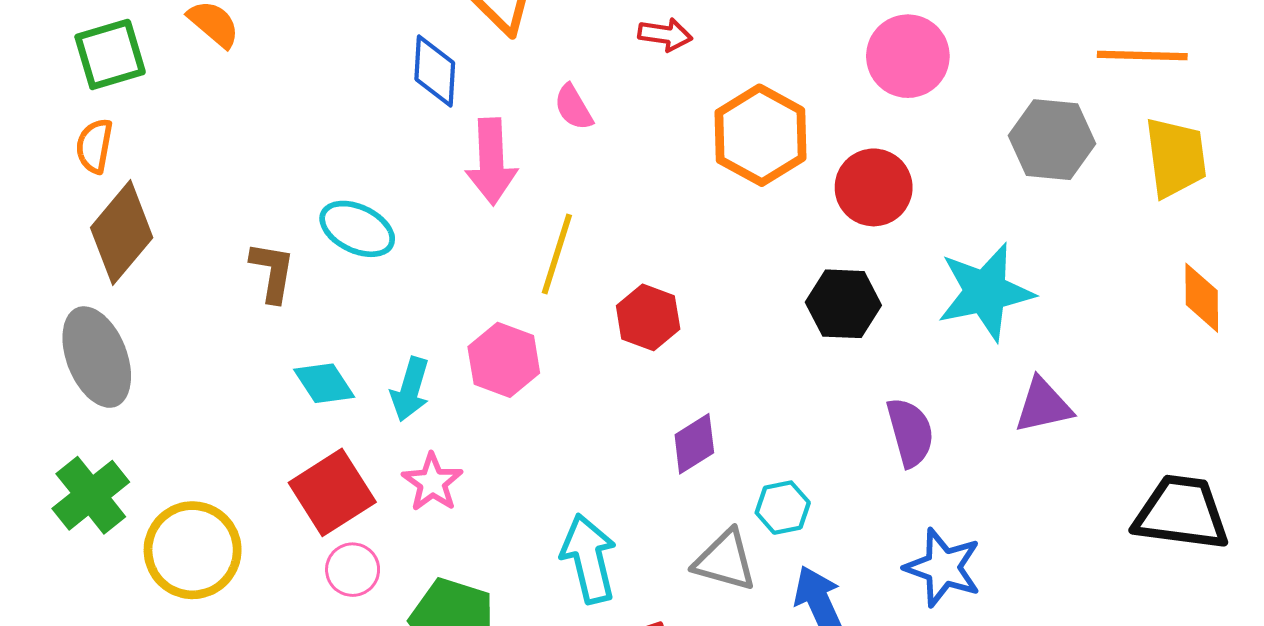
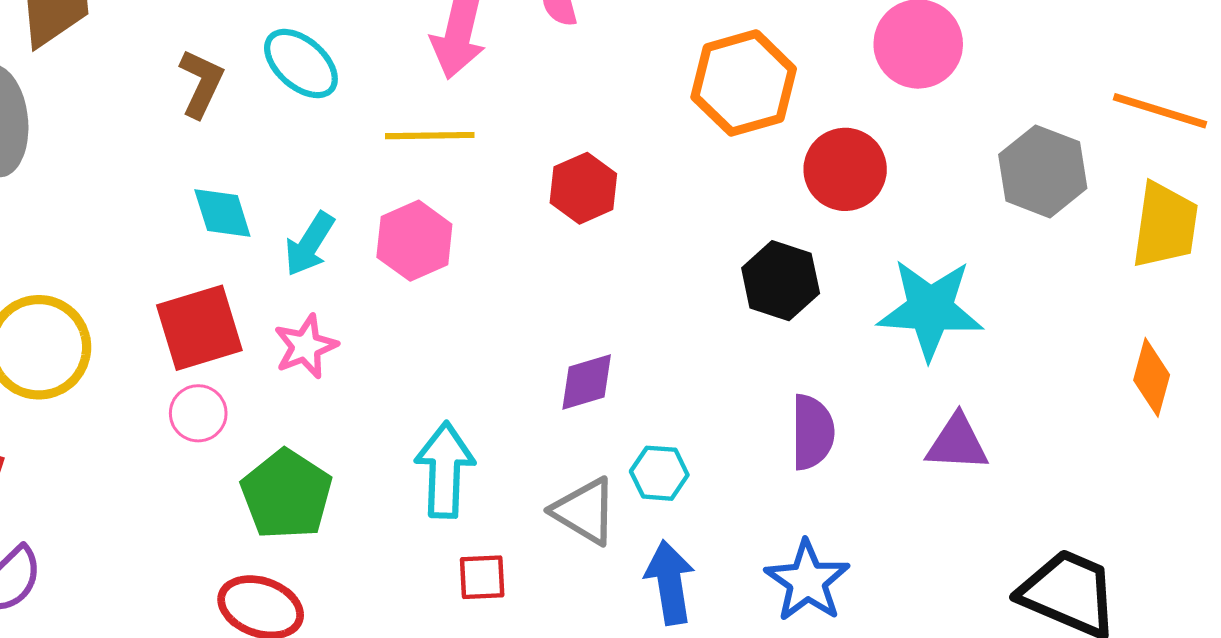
yellow line: (557, 254) -> (430, 136), moved, turned 56
red hexagon: (648, 317) -> (583, 188), moved

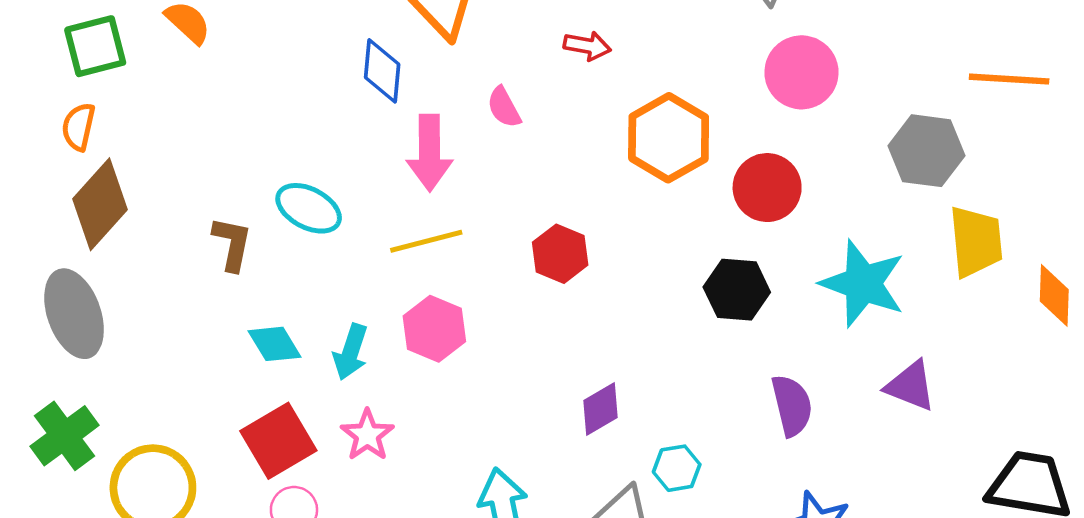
yellow trapezoid: (1165, 225) -> (976, 241), moved
cyan star: (930, 309) -> (863, 284), turned 30
purple triangle: (957, 443) -> (911, 386), turned 32

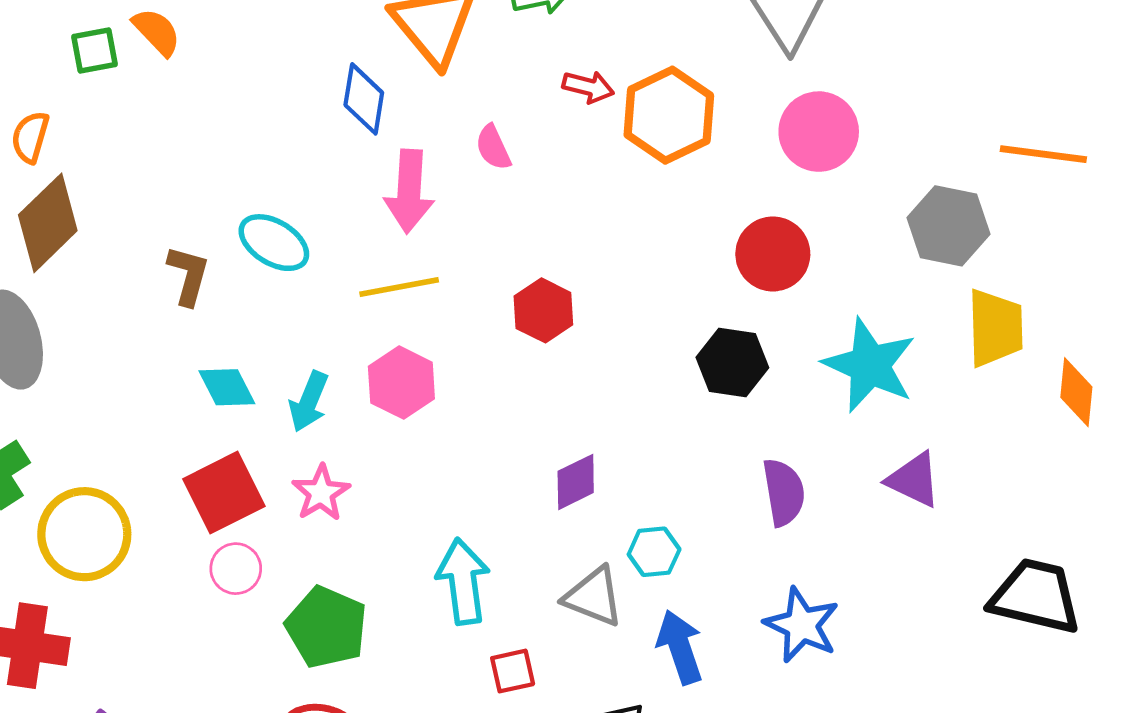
green square: (95, 46) -> (95, 50), moved, size x0.7
orange hexagon: (669, 138) -> (669, 115), moved

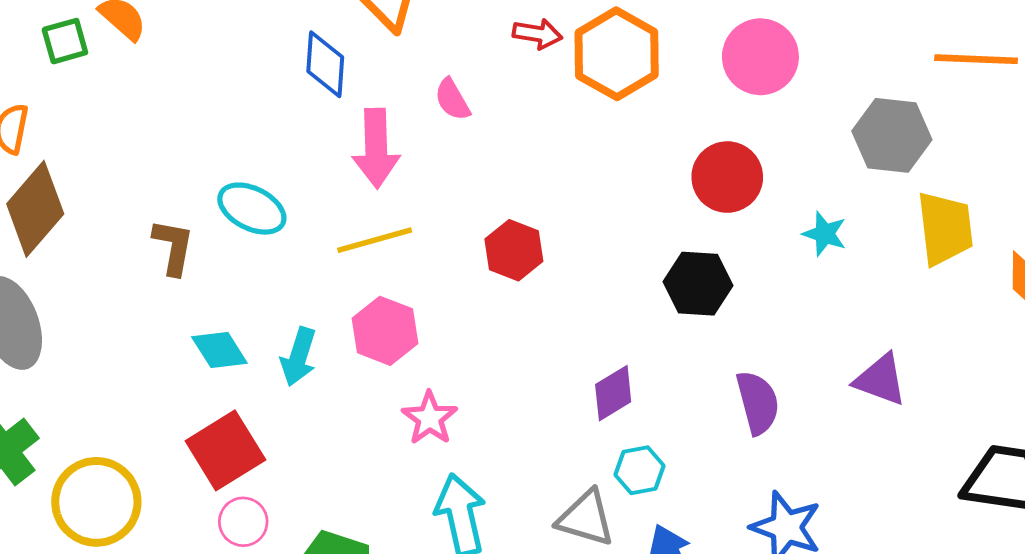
cyan star: (870, 365) -> (825, 234), moved, size x0.5
purple diamond: (576, 482) -> (613, 393), moved
pink star: (321, 493) -> (430, 418), moved

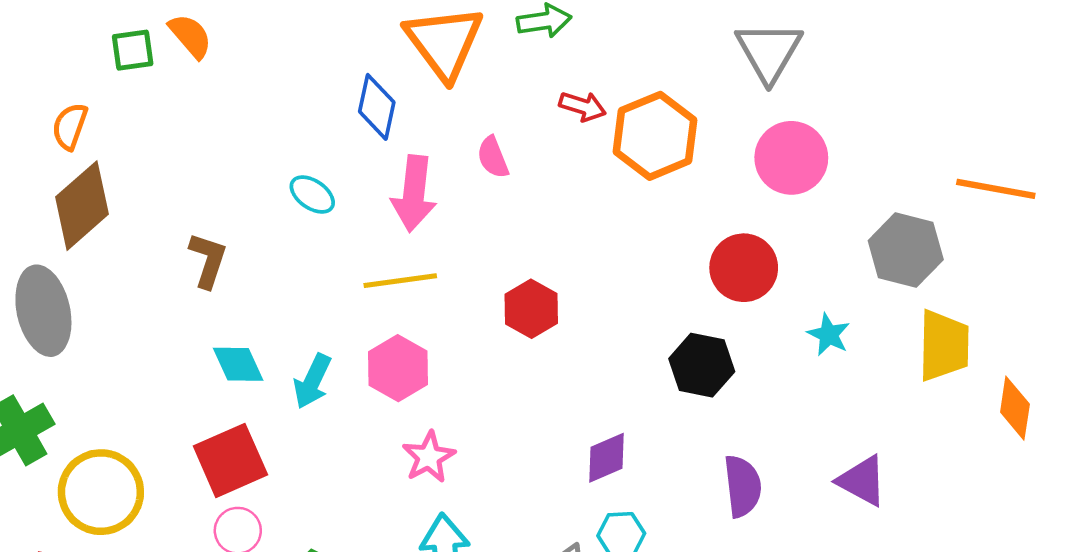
cyan ellipse: (252, 209) -> (312, 195), moved, size x0.7

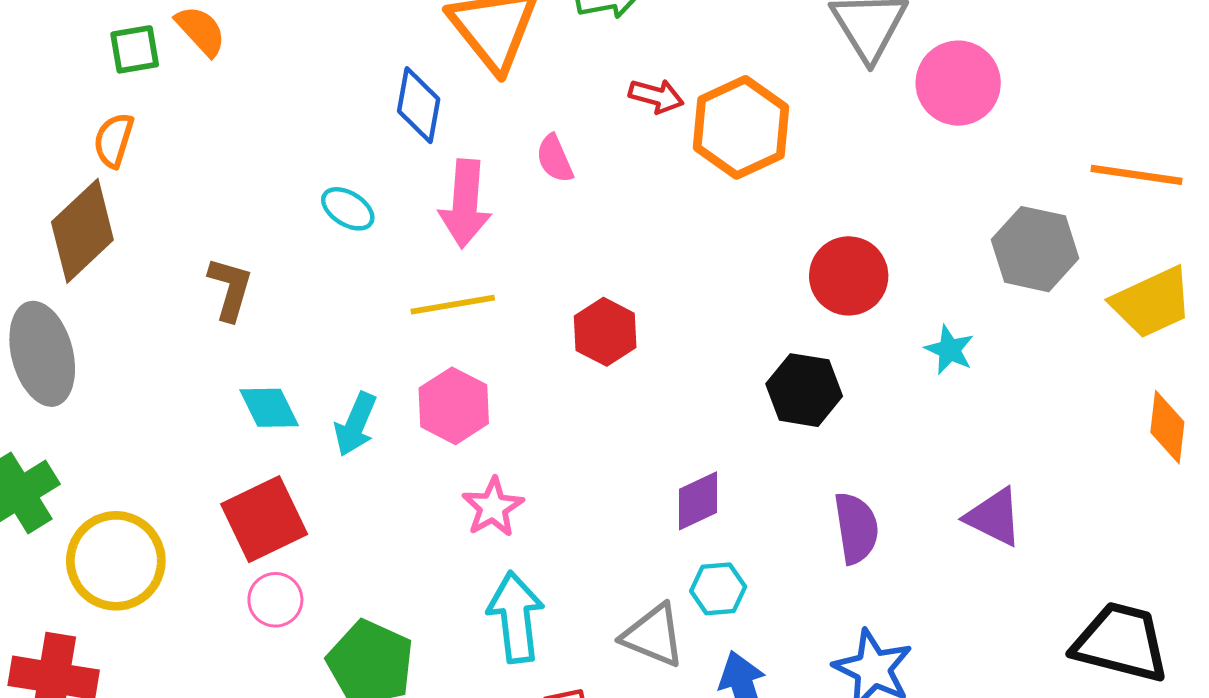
orange semicircle: (70, 126) -> (114, 140), moved
pink circle: (791, 158) -> (958, 83), moved
yellow trapezoid: (944, 346) -> (1152, 302), moved, turned 66

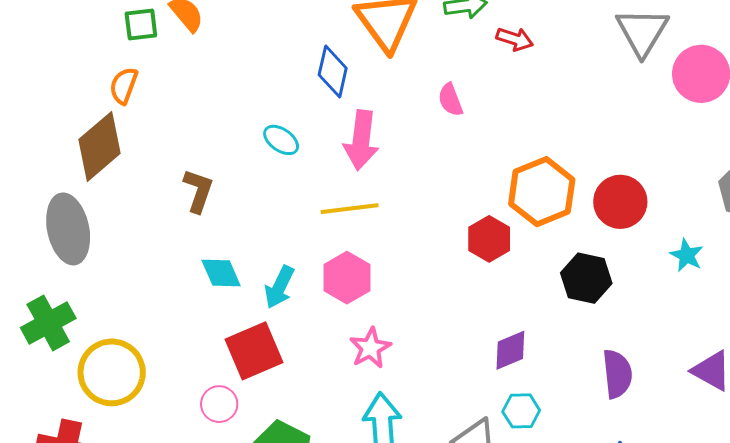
red arrow: (656, 96) -> (515, 39), moved
orange hexagon: (741, 127) -> (542, 192), moved
pink semicircle: (555, 159) -> (450, 100), moved
red hexagon: (605, 332) -> (489, 239), moved
red square: (264, 519) -> (254, 351), moved

